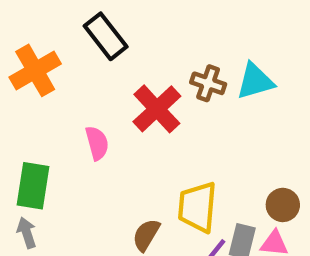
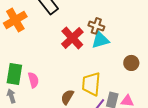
cyan triangle: (255, 81) -> (100, 40), moved
pink semicircle: (97, 143) -> (33, 80), moved
brown circle: (283, 205) -> (131, 63), moved

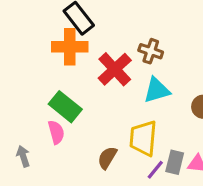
orange cross: (15, 20) -> (70, 47), moved, turned 30
cyan triangle: (100, 40) -> (157, 90), moved
green rectangle: (14, 74) -> (65, 107), moved, turned -60

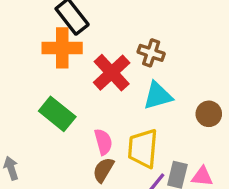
pink semicircle: (56, 132) -> (103, 142), moved

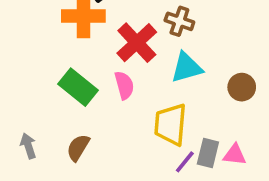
pink semicircle: (103, 142) -> (124, 85), moved
brown semicircle: (103, 170) -> (78, 148), moved

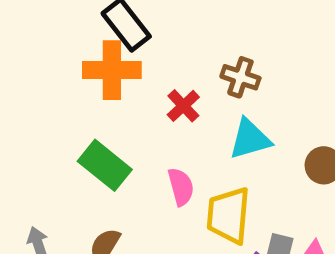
red cross: (137, 43) -> (183, 106), size x0.6
pink semicircle: (124, 85) -> (181, 187), moved

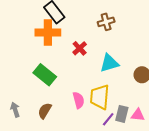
brown cross: (240, 77) -> (106, 22), moved, turned -35
pink semicircle: (181, 187) -> (79, 100), moved

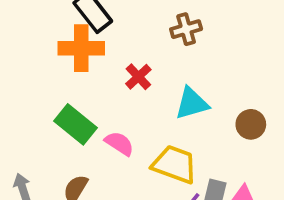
yellow trapezoid: (100, 97) -> (175, 164), turned 105
pink semicircle: (79, 100) -> (119, 143), moved, turned -42

